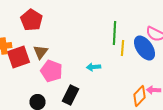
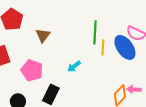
brown triangle: (40, 52) -> (43, 35), moved
cyan arrow: (94, 67) -> (74, 66), turned -32

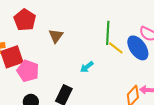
yellow line: (103, 47) -> (116, 48), turned -56
pink pentagon: (32, 70) -> (28, 71), moved

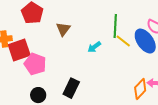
cyan arrow: (87, 67) -> (94, 47), moved

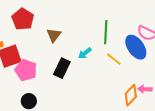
yellow line: (123, 41) -> (114, 59), moved
black rectangle: (71, 88) -> (62, 68), moved

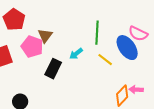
pink pentagon: (26, 70) -> (32, 47), moved

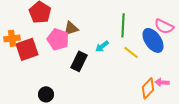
brown triangle: (45, 36) -> (71, 28), turned 35

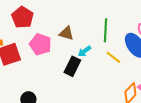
brown triangle: (71, 28) -> (66, 33), moved, turned 35
black rectangle: (79, 61) -> (72, 66), moved

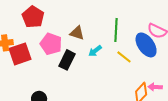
black rectangle: (72, 66) -> (67, 60), moved

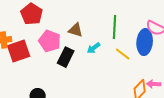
blue ellipse: (146, 45) -> (145, 42), turned 40

